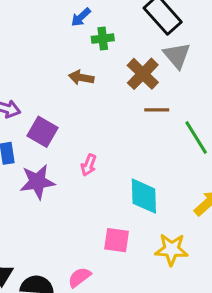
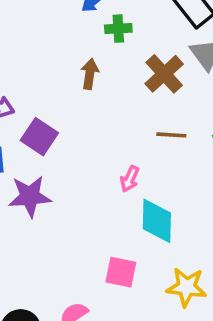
brown arrow: (81, 77) -> (90, 74), turned 85
brown line: (157, 110) -> (171, 135), moved
pink arrow: (89, 165) -> (130, 179), moved

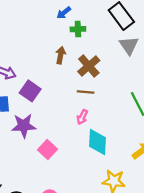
brown cross: (164, 74) -> (89, 66), moved
brown line: (171, 135) -> (86, 92), moved
pink square: (121, 272) -> (48, 150), moved, turned 30

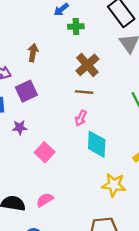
brown arrow: (61, 55) -> (33, 53), moved
purple square: (30, 91) -> (26, 91), turned 30
purple star: (24, 126) -> (20, 127), size x0.6

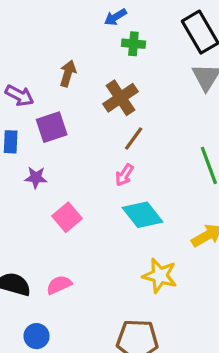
brown cross: (87, 65) -> (120, 98), moved
brown line: (84, 92) -> (134, 139), turned -66
cyan diamond: (97, 144) -> (142, 215), turned -48

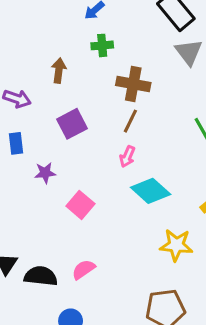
green cross: (133, 44) -> (102, 45), moved
brown cross: (120, 98) -> (133, 84), moved, turned -36
purple square: (52, 127) -> (72, 124), moved

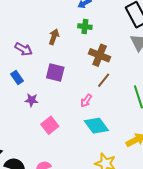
brown line: (130, 121) -> (104, 80), moved
purple square: (72, 124) -> (55, 72), turned 30
blue rectangle: (16, 143) -> (17, 77), turned -40

